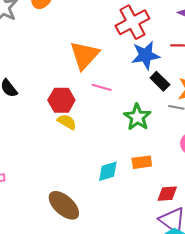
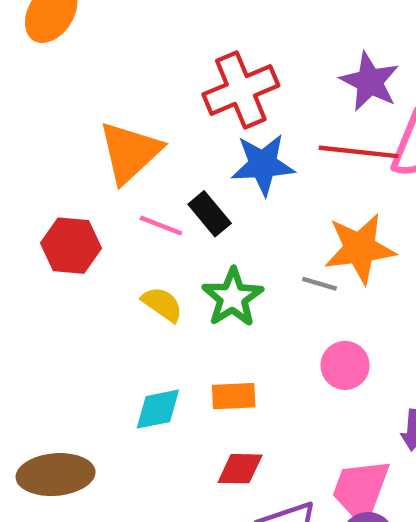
black rectangle: (160, 81) -> (210, 214), moved
yellow semicircle: (67, 122) -> (162, 304), moved
red diamond: (167, 194) -> (240, 469), moved
brown ellipse: (64, 205) -> (56, 475), turned -52

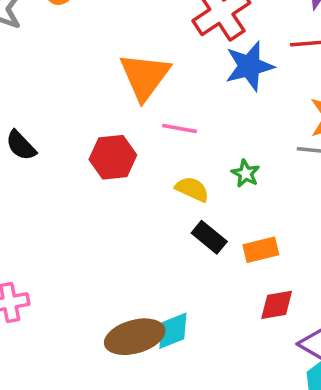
black rectangle: (210, 214) -> (209, 237), moved
green star: (233, 297) -> (246, 173), size x0.6
cyan diamond: (158, 409) -> (173, 331), moved

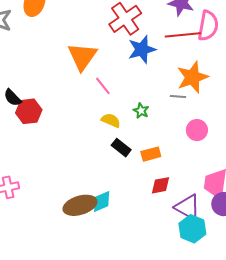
pink line: (180, 128) -> (103, 86), turned 42
red hexagon: (113, 157) -> (29, 111), moved

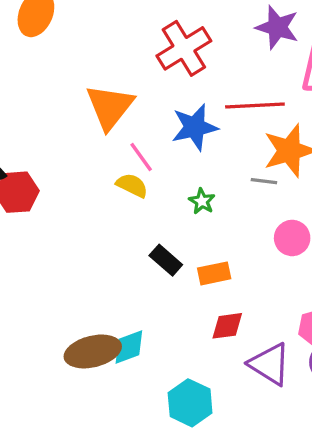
red line: (183, 35) -> (255, 106), moved
blue star: (142, 49) -> (195, 127), moved
yellow semicircle: (111, 120) -> (132, 185), moved
cyan hexagon: (192, 229) -> (190, 403), moved

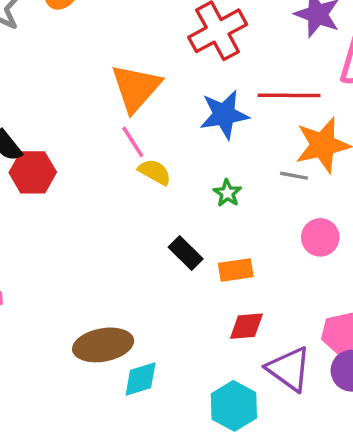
pink line: (141, 157) -> (133, 142), moved
cyan diamond: (129, 347) -> (141, 379), moved
cyan hexagon: (190, 403) -> (234, 406), moved

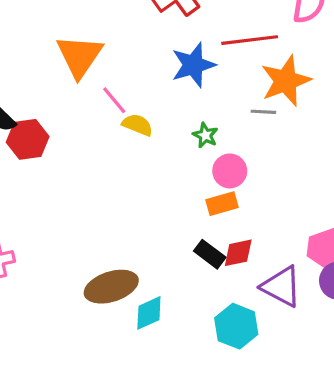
orange triangle: (136, 88) -> (79, 56), moved
pink circle: (320, 237) -> (230, 171), moved
black rectangle: (186, 253) -> (210, 254), moved

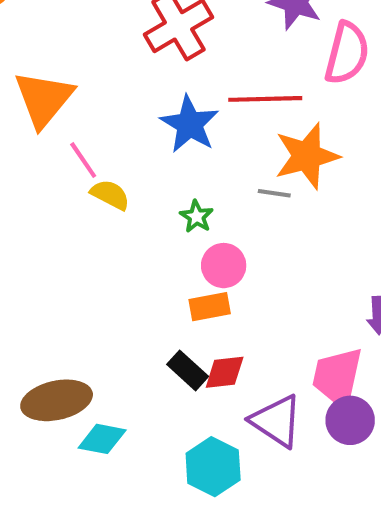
blue star: (193, 65) -> (190, 124), turned -30
cyan diamond: (149, 313) -> (102, 439), turned 30

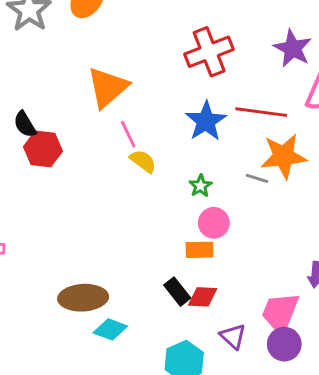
purple triangle: (276, 421) -> (233, 336), size x0.7

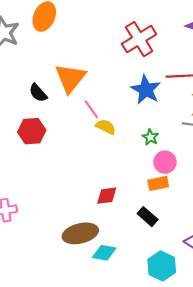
black semicircle: (25, 124) -> (38, 93), moved
red diamond: (203, 297) -> (107, 196), moved

